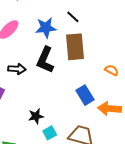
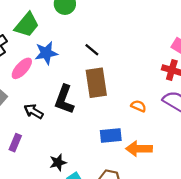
blue star: (46, 28) -> (46, 53), moved
black arrow: (17, 69) -> (34, 111), turned -150
blue rectangle: (85, 95) -> (111, 135), turned -60

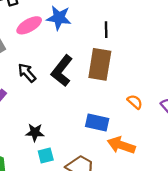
black line: (92, 50) -> (106, 30), turned 32

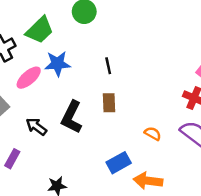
brown rectangle: (100, 64) -> (109, 103), size x0.6
blue rectangle: (97, 123) -> (119, 163), turned -30

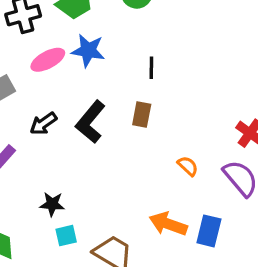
black arrow: (36, 127) -> (43, 124), turned -85
blue rectangle: (119, 163) -> (209, 231), moved, turned -60

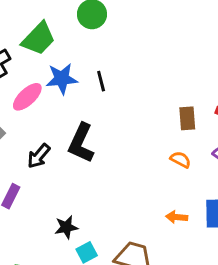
black line: (151, 68) -> (101, 81), moved
brown rectangle: (142, 115) -> (187, 118), moved
orange arrow: (168, 224) -> (177, 217), size x0.6

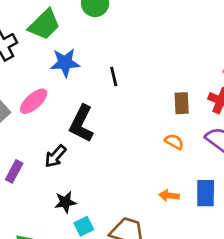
black line: (101, 81) -> (114, 76), moved
pink ellipse: (27, 97) -> (34, 101), moved
black arrow: (39, 156) -> (55, 156), moved

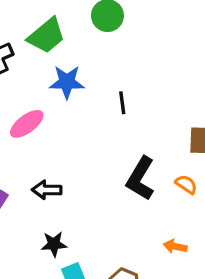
black L-shape: (82, 124) -> (140, 179), moved
black arrow: (55, 156) -> (47, 190), turned 45

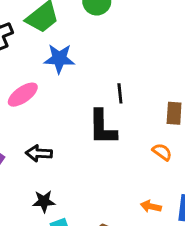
black line: (122, 103) -> (120, 93), moved
black L-shape: (140, 179) -> (102, 127), moved, turned -33

